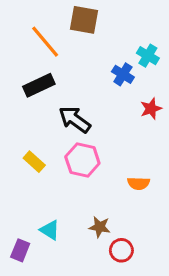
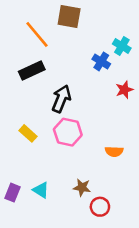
black arrow: (75, 120) -> (61, 99), turned 76
purple rectangle: (20, 250) -> (13, 193), moved

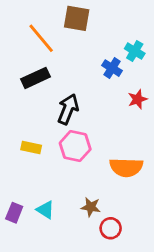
yellow rectangle: (28, 133) -> (31, 147), turned -30
orange semicircle: (114, 151) -> (126, 167), size x1.6

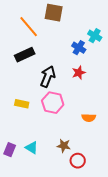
red star: (138, 99) -> (79, 73), moved
orange semicircle: (126, 167) -> (89, 118), size x0.6

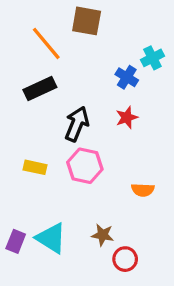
cyan cross: (95, 36) -> (152, 58), turned 32
cyan triangle: (32, 148) -> (51, 238), size x1.5

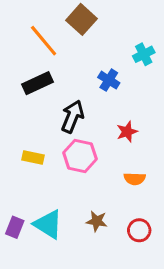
brown square: (87, 21) -> (82, 19), turned 32
blue cross: (127, 77) -> (109, 80), moved
red star: (127, 117) -> (127, 132), moved
red circle: (125, 259) -> (139, 230), moved

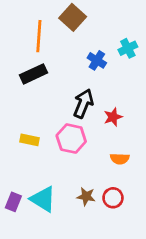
orange line: (44, 41) -> (39, 36), turned 44
blue cross: (109, 80) -> (97, 60), moved
black arrow: (72, 116) -> (83, 104), moved
red circle: (139, 230) -> (113, 198), moved

